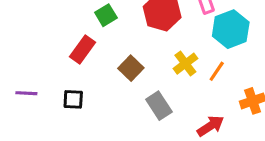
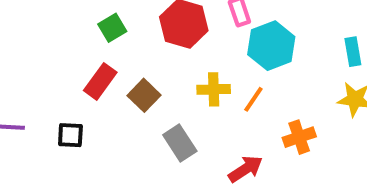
red rectangle: (83, 49) -> (100, 81), moved
yellow cross: (185, 64) -> (214, 89), turned 35

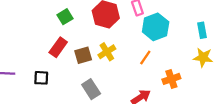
yellow cross: (214, 89) -> (107, 52), moved, turned -30
brown square: (144, 95) -> (83, 55), turned 30
gray rectangle: (180, 143) -> (91, 89), moved

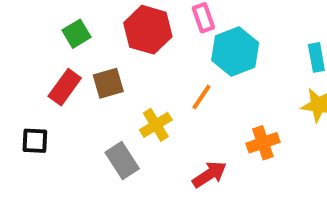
yellow cross: (107, 52) -> (156, 125), moved
brown square: (83, 55) -> (108, 83), moved
orange line: (145, 57) -> (201, 97), moved

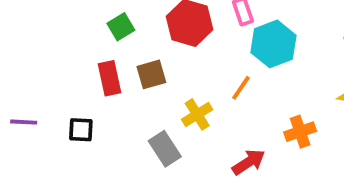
red rectangle: (65, 87) -> (109, 78), turned -48

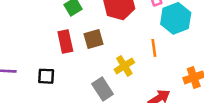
orange line: (241, 88) -> (154, 48), turned -42

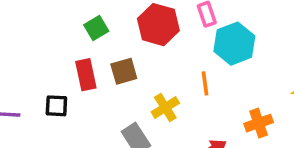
black square: (46, 76) -> (56, 106), moved

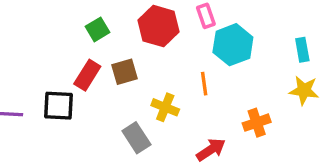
red rectangle: (86, 75) -> (87, 75), turned 44
black square: (56, 106) -> (59, 106), size x1.4
yellow cross: (165, 107) -> (165, 107), turned -36

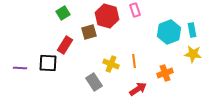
green square: (97, 29) -> (63, 13), moved
cyan hexagon: (233, 45) -> (169, 32), moved
brown square: (125, 72) -> (89, 32), moved
orange line: (204, 84) -> (134, 61), moved

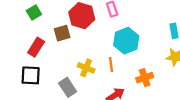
cyan hexagon: (169, 32) -> (126, 41), moved
black square: (48, 63) -> (31, 75), moved

